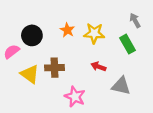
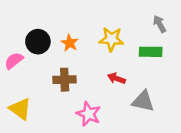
orange star: (67, 30) -> (70, 43), moved
green rectangle: (128, 44) -> (151, 52), turned -60
yellow triangle: (30, 74) -> (20, 109), moved

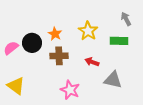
yellow star: (111, 39) -> (88, 31), turned 30
black circle: (38, 42) -> (32, 43), moved
brown cross: (65, 80) -> (59, 56), moved

